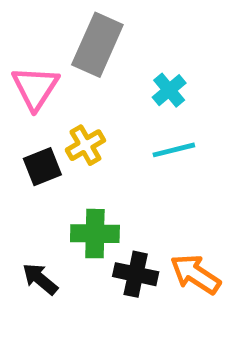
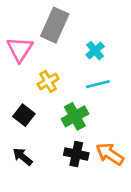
black square: (42, 167) -> (24, 115), moved, turned -30
green cross: (95, 234) -> (75, 116), moved, turned -30

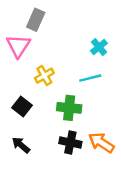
gray rectangle: (55, 25) -> (36, 20), moved, size x0.7
cyan cross: (95, 51) -> (99, 47), moved
green cross: (75, 116) -> (69, 108), turned 35

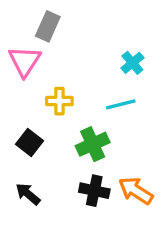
yellow cross: (44, 76) -> (59, 101), turned 30
green cross: (69, 108) -> (93, 144), turned -30

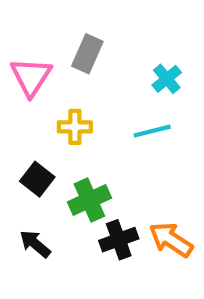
gray rectangle: (48, 26) -> (87, 54), moved
green cross: (93, 144) -> (89, 200), moved
black cross: (94, 191) -> (119, 240), turned -32

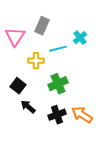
cyan line: (152, 131) -> (58, 49), moved
green cross: (89, 200) -> (58, 84), moved
black arrow: (35, 244) -> (28, 107), moved

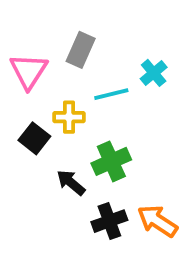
black square: (18, 86) -> (34, 138), moved
black arrow: (28, 107) -> (71, 183), moved

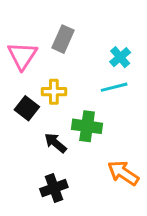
cyan line: (111, 94) -> (114, 87), moved
green cross: (111, 161) -> (87, 126), turned 32
black cross: (109, 221) -> (54, 188), moved

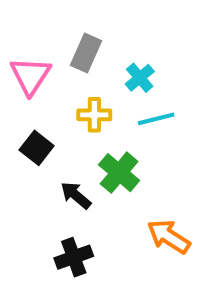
cyan cross: (120, 57) -> (140, 78), moved
yellow cross: (54, 92) -> (94, 115), moved
green cross: (87, 126) -> (119, 173), turned 32

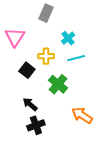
gray rectangle: (86, 53) -> (46, 13), moved
black square: (37, 148) -> (27, 70), moved
black arrow: (76, 195) -> (30, 104), moved

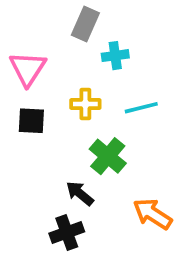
cyan cross: (68, 38) -> (115, 56), moved, turned 32
black square: (27, 70) -> (31, 121), moved, turned -35
black arrow: (30, 104) -> (80, 193), moved

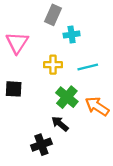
black square: (31, 121) -> (14, 89), moved
black arrow: (80, 193) -> (60, 124), moved
orange arrow: (152, 214) -> (97, 106), moved

